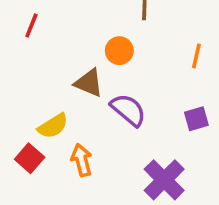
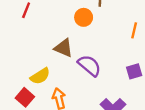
orange circle: (119, 51) -> (84, 17), moved

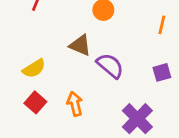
yellow semicircle: (40, 76) -> (34, 68), moved

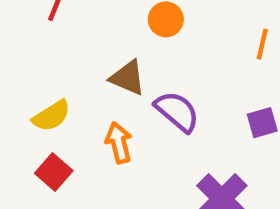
orange arrow: (75, 104) -> (119, 143), moved

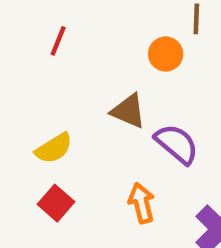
orange arrow: (119, 143) -> (141, 203), moved

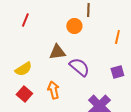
brown triangle: (128, 111) -> (57, 52), turned -30
orange arrow: (141, 203) -> (53, 90), moved

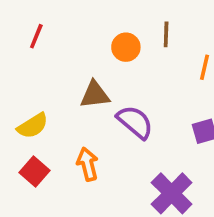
brown line: (88, 10) -> (166, 34), moved

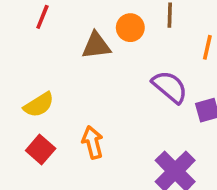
brown triangle: (95, 95) -> (96, 46), moved
purple semicircle: (135, 122) -> (170, 87), moved

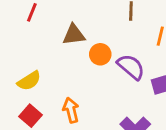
orange circle: (130, 28) -> (100, 54), moved

